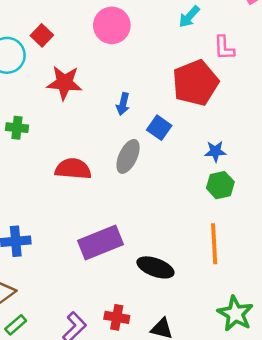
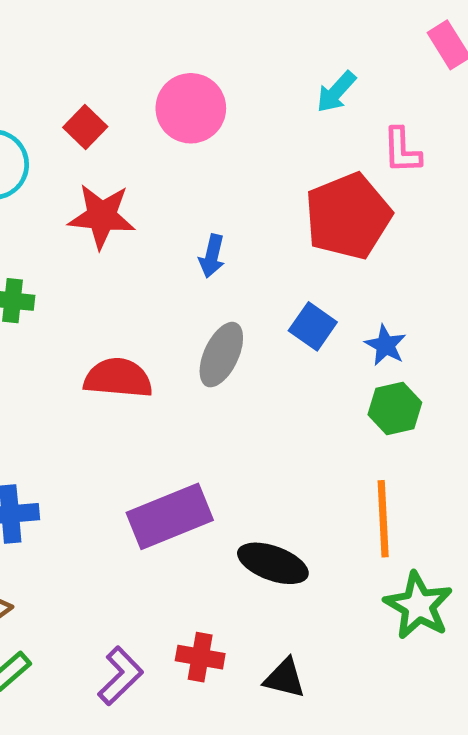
red square: (42, 35) -> (85, 127), moved
blue square: (159, 128) -> (313, 326), moved
blue star: (215, 151) -> (386, 345), turned 30
green star: (235, 314) -> (418, 606), moved

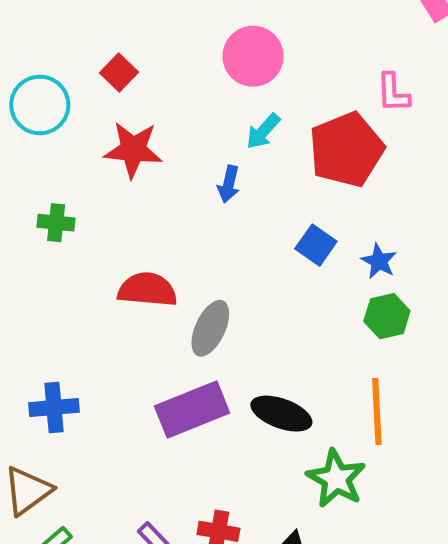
cyan arrow: (336, 92) -> (263, 131), moved
pink circle: (191, 108) -> (253, 56), moved
gray ellipse: (221, 355) -> (210, 328), moved
black ellipse: (273, 563) -> (281, 414), moved
green star: (418, 606) -> (336, 479), moved

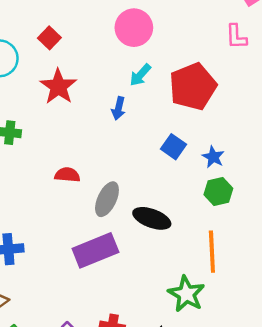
pink L-shape: (393, 93) -> (236, 37), moved
red star: (133, 150) -> (58, 87), turned 30
red semicircle: (147, 290) -> (67, 175), size x0.7
black ellipse: (281, 414) -> (152, 218), moved

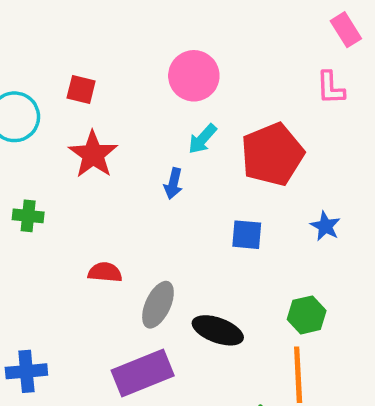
red square: (49, 38) -> (81, 89), turned -30
blue square: (174, 147) -> (247, 235), turned -30
blue star: (213, 157) -> (325, 226), moved
green hexagon: (218, 191) -> (307, 315), moved

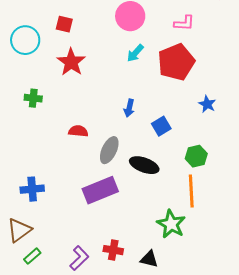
pink L-shape: (330, 88) -> (184, 23), moved, turned -85
blue arrow: (173, 183) -> (129, 108), moved
blue square: (247, 235) -> (161, 126), moved, turned -36

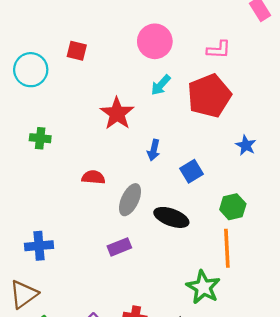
red star: (71, 62) -> (117, 113), moved
purple rectangle: (100, 190) -> (119, 247), size x0.6

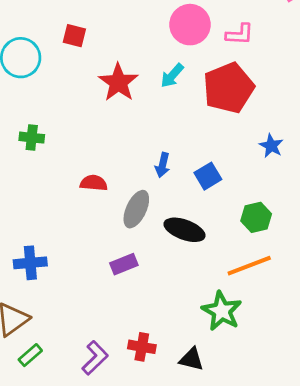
pink circle: (155, 41) -> (190, 25), moved
red star: (117, 113) -> (118, 82), moved
blue arrow: (154, 150) -> (162, 165), moved
orange line: (227, 248) -> (249, 266), turned 72

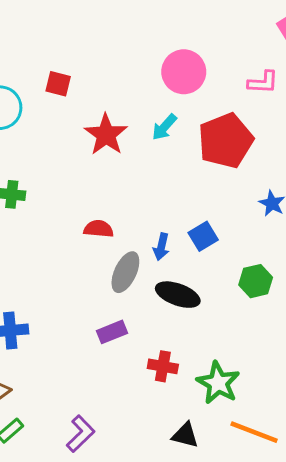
pink L-shape: (240, 34) -> (263, 82), moved
blue arrow: (162, 165) -> (161, 247), moved
red semicircle: (94, 183) -> (99, 229), moved
orange line: (249, 266) -> (254, 432), moved, turned 42
red cross: (142, 347) -> (163, 366), moved

